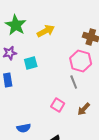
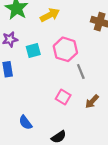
pink hexagon: (81, 61) -> (65, 49), moved
blue semicircle: (24, 128) -> (25, 122), turned 64

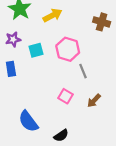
blue semicircle: (25, 122) -> (28, 121), size x1.5

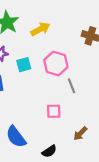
pink square: (66, 96) -> (54, 111), turned -32
brown arrow: (94, 101) -> (80, 133), moved

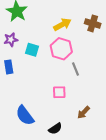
yellow arrow: (40, 29) -> (62, 24), moved
cyan square: (24, 65) -> (32, 50), turned 32

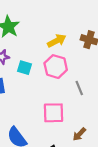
gray line: (75, 69) -> (79, 88), moved
pink square: (59, 92) -> (54, 113), size x1.5

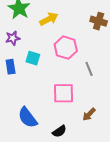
yellow arrow: (57, 41) -> (49, 19), moved
cyan square: (24, 68) -> (33, 58), moved

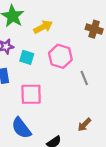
cyan square: (33, 58) -> (27, 57), moved
pink square: (64, 93) -> (31, 94), moved

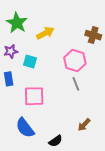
pink hexagon: (60, 56) -> (75, 61), moved
gray line: (84, 78) -> (76, 84), moved

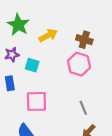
brown cross: (93, 35) -> (84, 40), moved
gray line: (76, 84) -> (83, 108), moved

